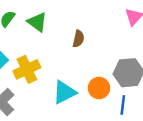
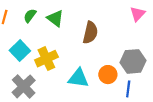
brown semicircle: (78, 39) -> (90, 33), size x1.5
cyan triangle: (64, 92) -> (78, 78), turned 35

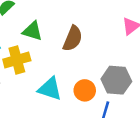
green triangle: (55, 18) -> (32, 31), moved, turned -30

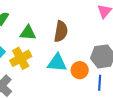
cyan triangle: (50, 89) -> (57, 63), moved

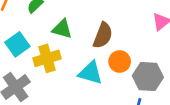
orange circle: (80, 70) -> (120, 62), moved

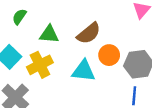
brown semicircle: (103, 35) -> (89, 33), turned 40

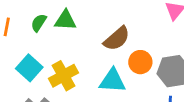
green triangle: (49, 34) -> (65, 20), moved

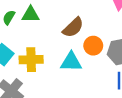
yellow cross: (64, 76) -> (31, 60), turned 30

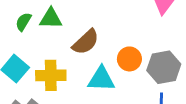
brown semicircle: (73, 27) -> (86, 42), moved

